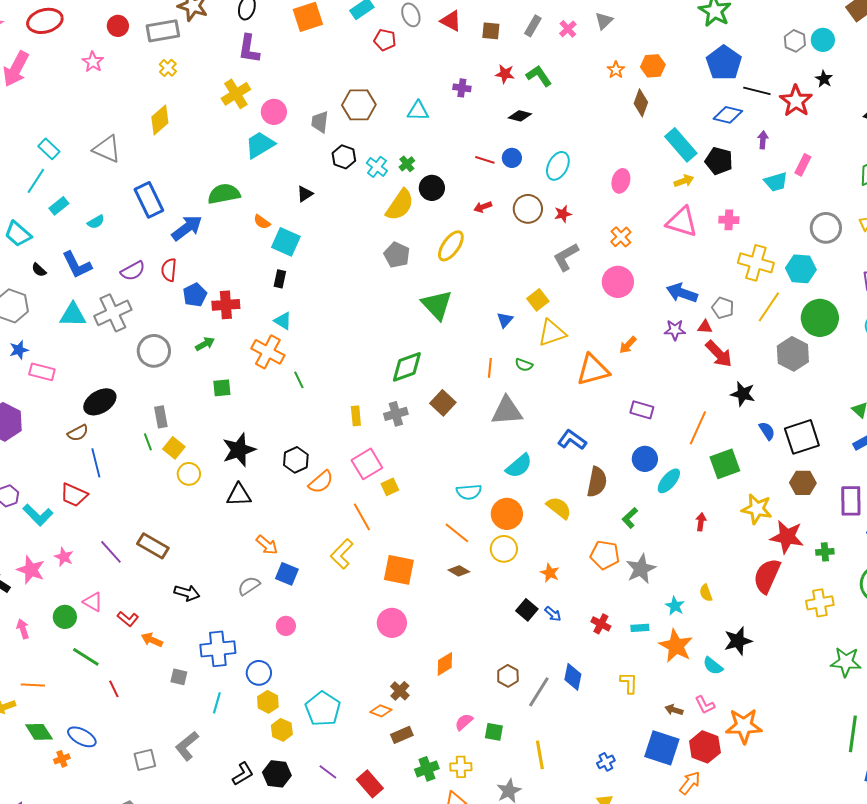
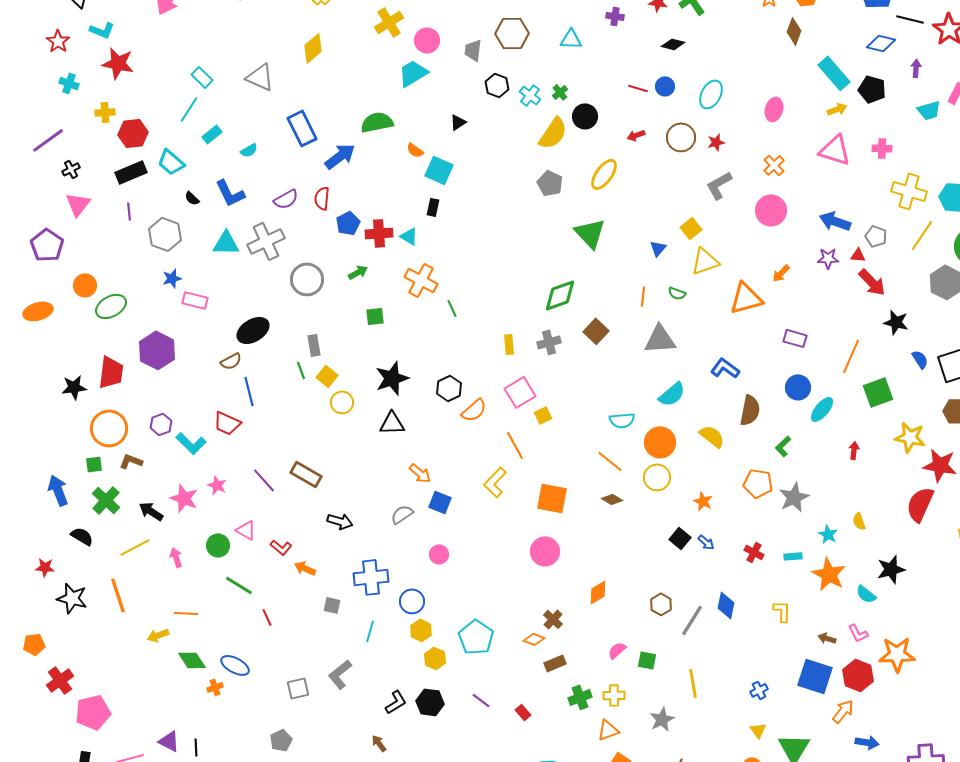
cyan triangle: (283, 321) -> (409, 236), moved
red rectangle: (370, 784) -> (523, 712), size x0.6

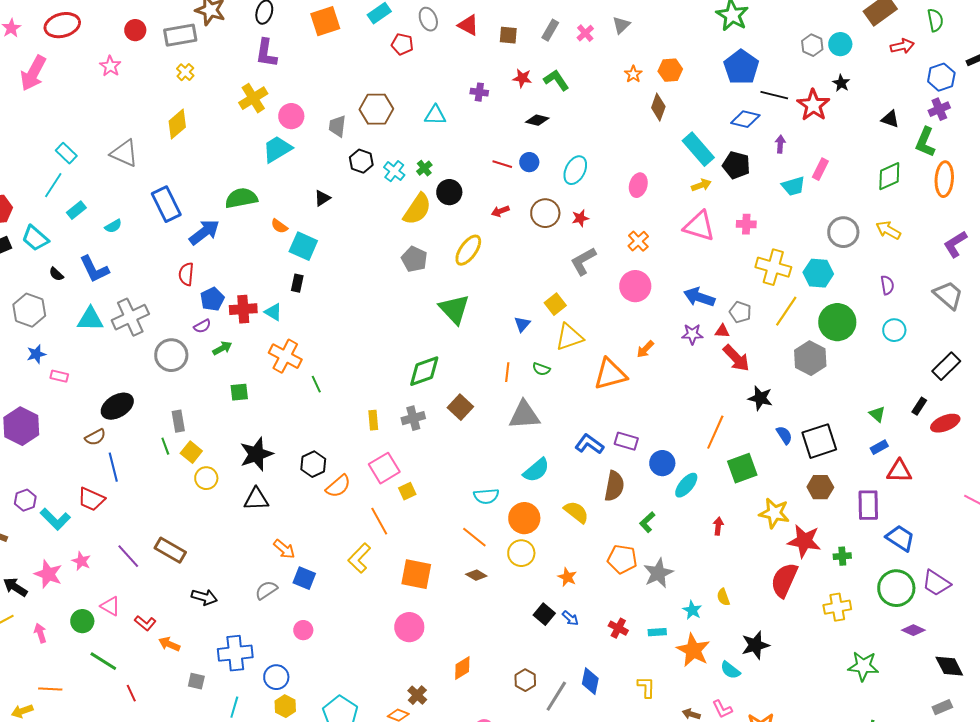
purple semicircle: (286, 199) -> (202, 326), moved, size x0.7
pink rectangle: (195, 300) -> (59, 376), size x0.7
purple rectangle: (795, 338) -> (626, 441), moved

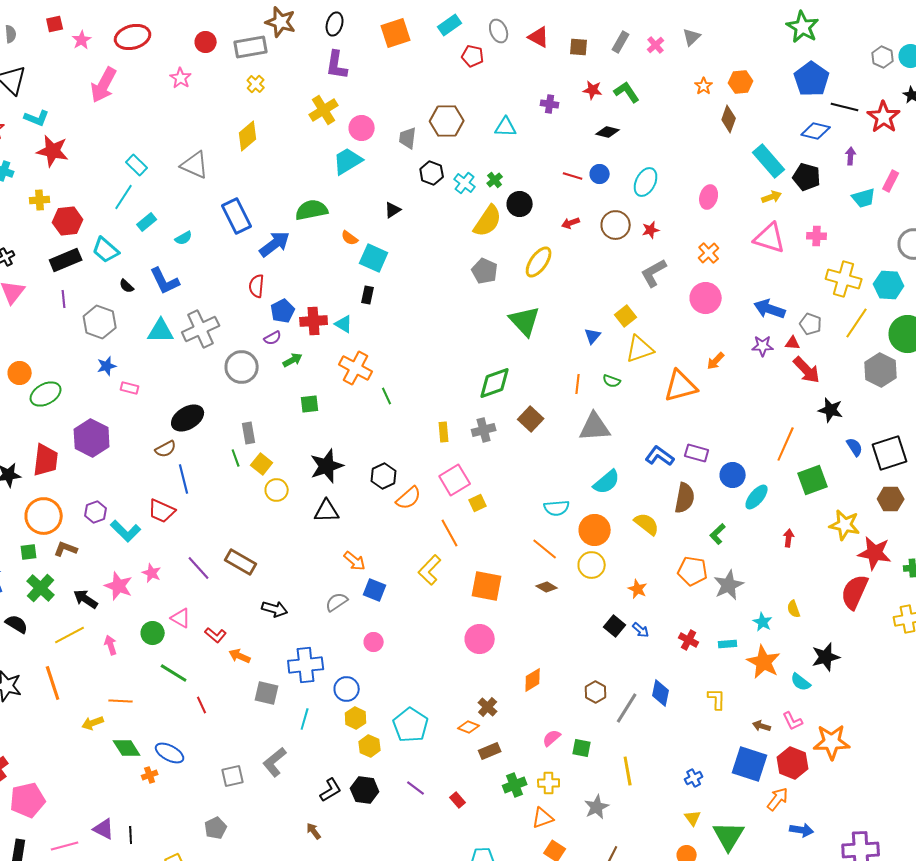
gray square: (196, 681) -> (267, 693), size x1.4

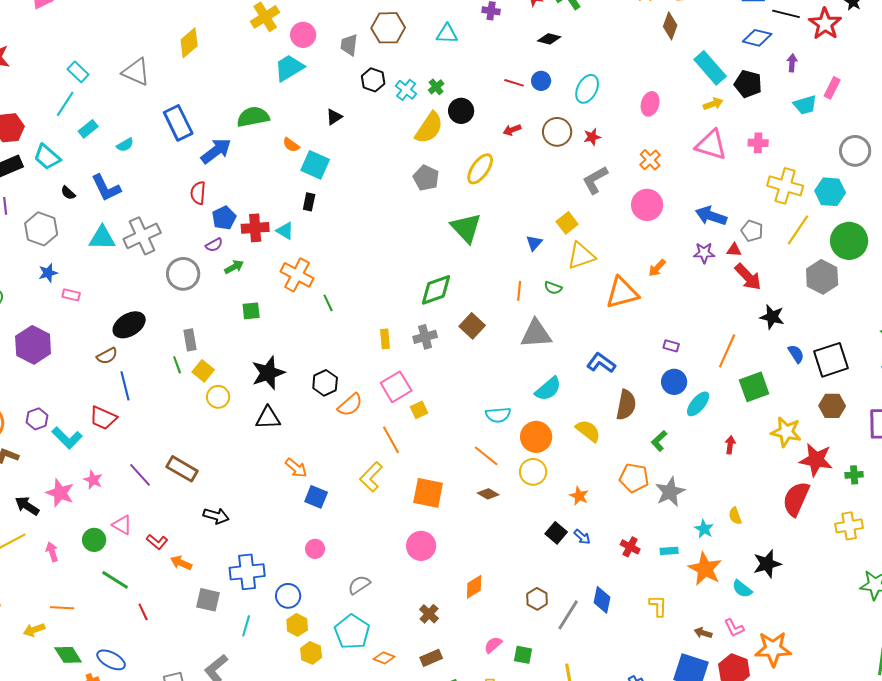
purple rectangle: (697, 453) -> (671, 346), moved, size x0.7
gray semicircle: (337, 602) -> (359, 585), moved
orange diamond: (469, 727) -> (384, 658), moved

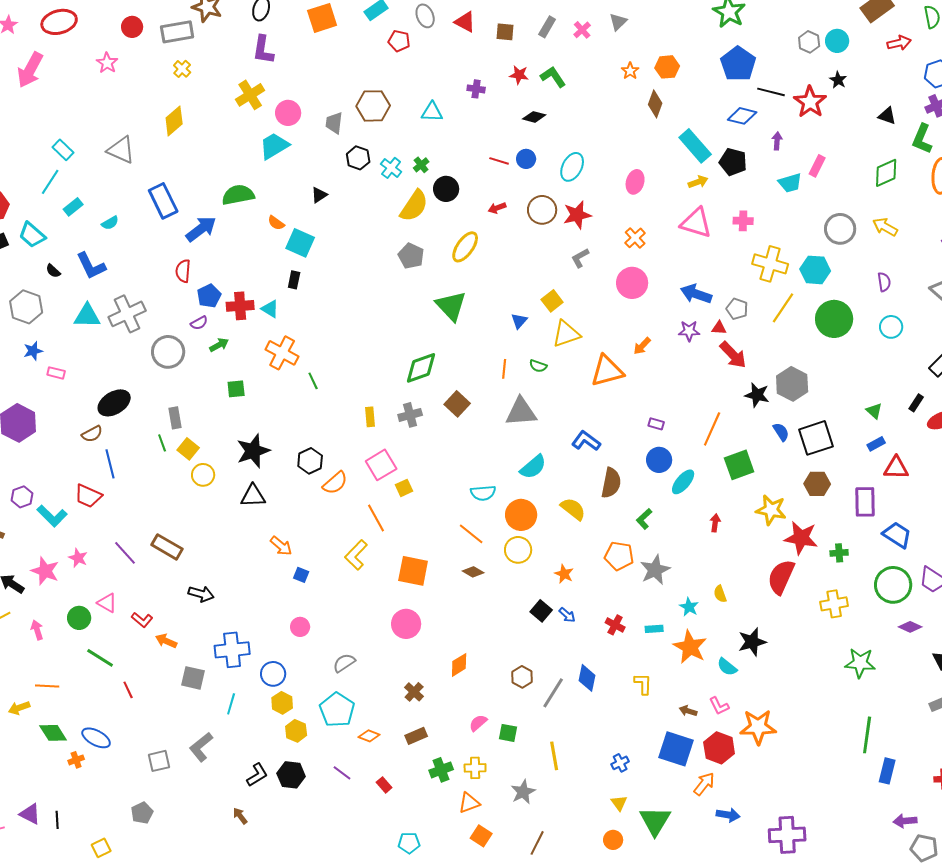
red star: (592, 137) -> (577, 215), size x1.6
gray L-shape: (595, 180) -> (580, 258), size x0.7
gray hexagon: (822, 277) -> (792, 384), moved
blue square: (316, 497) -> (301, 575), size x0.7

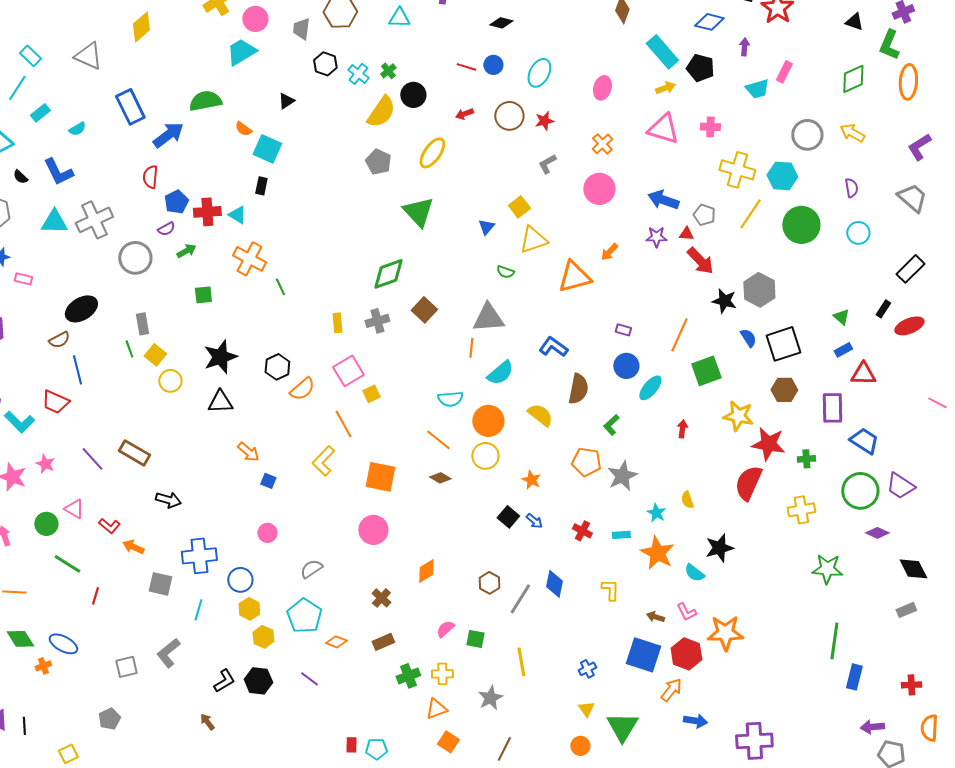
red star: (577, 215) -> (544, 121), size x0.7
orange line: (504, 369) -> (471, 348), moved
red line: (128, 690) -> (95, 596), turned 42
red rectangle: (384, 785) -> (351, 745), moved, turned 42

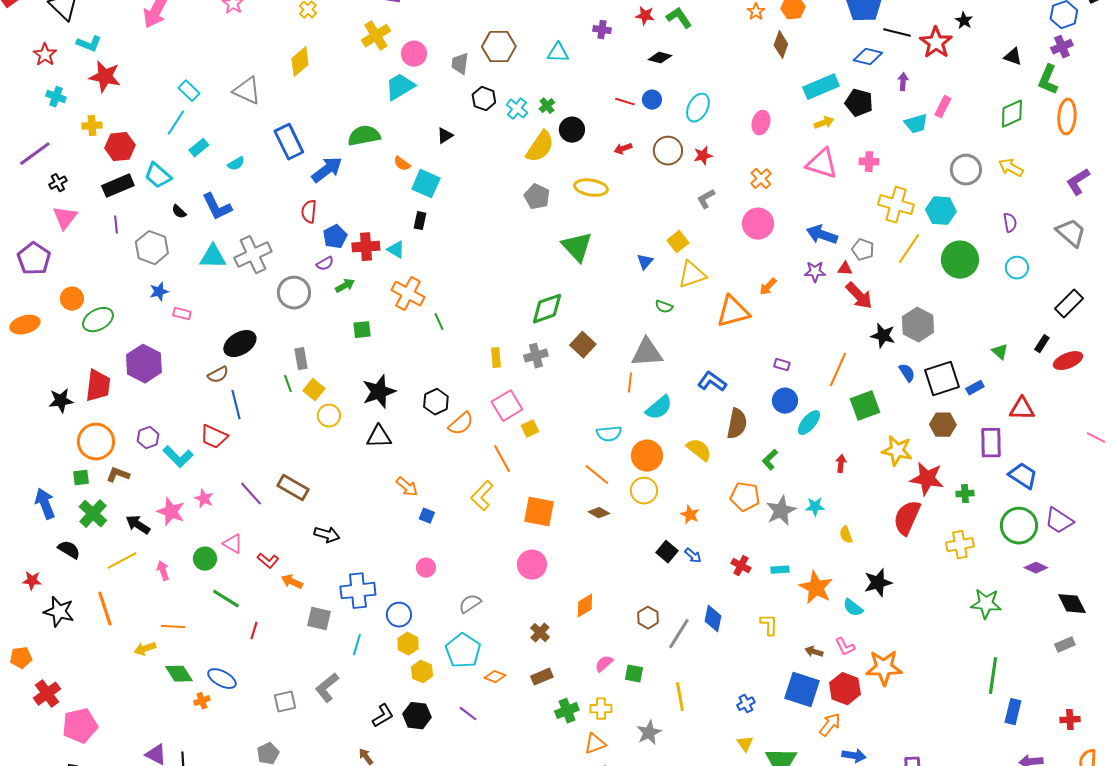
cyan rectangle: (662, 52) -> (821, 87), turned -72
yellow ellipse: (432, 153) -> (591, 188), turned 64
blue rectangle: (843, 350) -> (975, 388), moved
cyan star: (656, 513) -> (815, 507), moved, turned -30

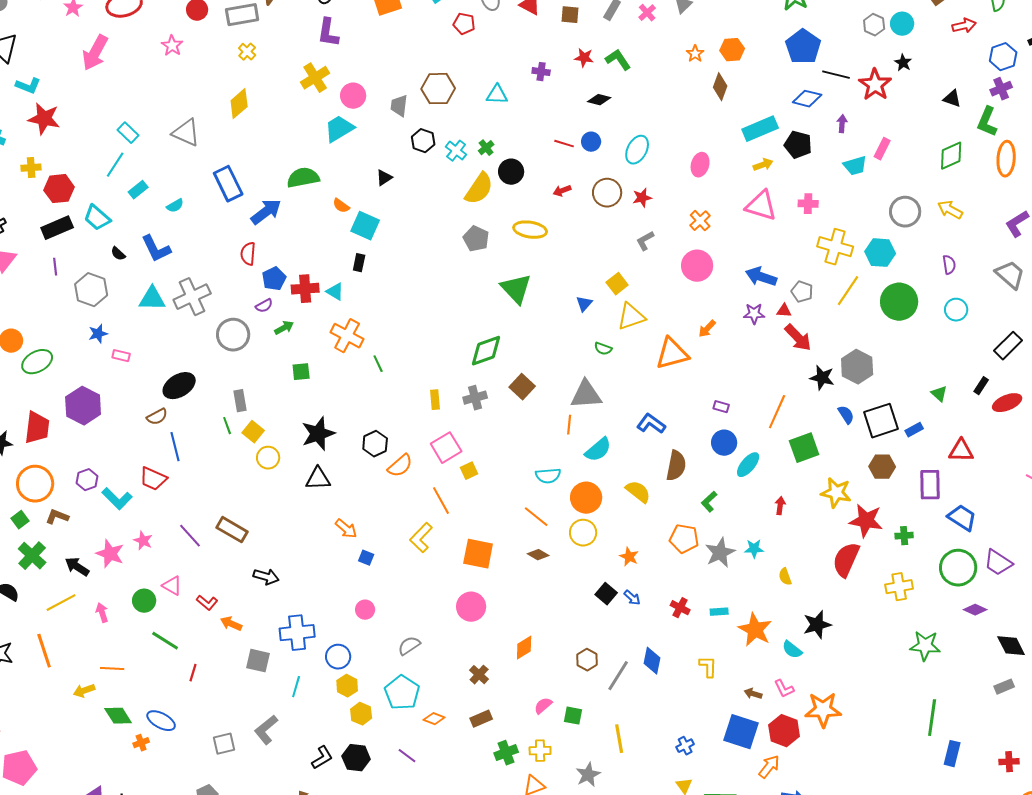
green square: (81, 478) -> (20, 520), turned -30

